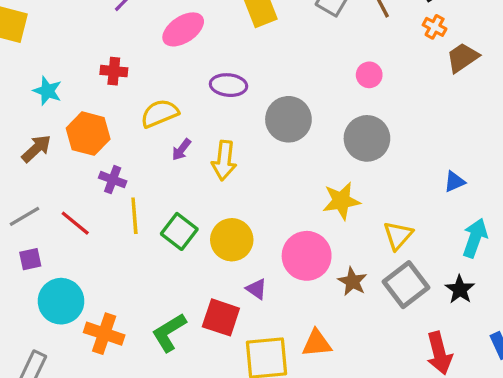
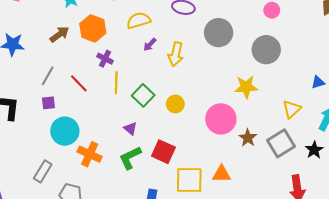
gray line: (25, 216) -> (48, 76), turned -36
yellow triangle: (398, 235) -> (292, 109), moved
yellow circle: (232, 240) -> (175, 104), size x0.7
purple triangle: (256, 289) -> (130, 129), moved

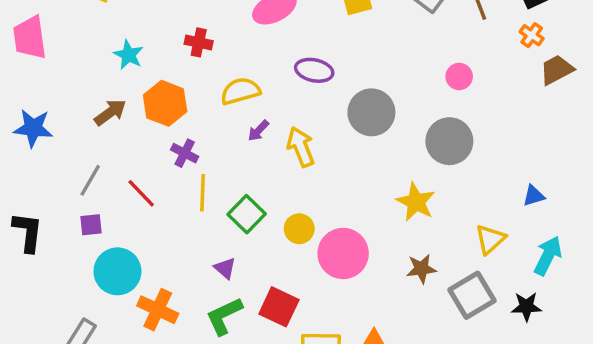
yellow arrow: (176, 54) -> (301, 147), turned 145
yellow star: (246, 87) -> (416, 202), turned 30
pink circle: (221, 119) -> (343, 253), moved
brown star: (248, 138) -> (421, 269), moved, turned 30
black star: (314, 150) -> (526, 306), turned 30

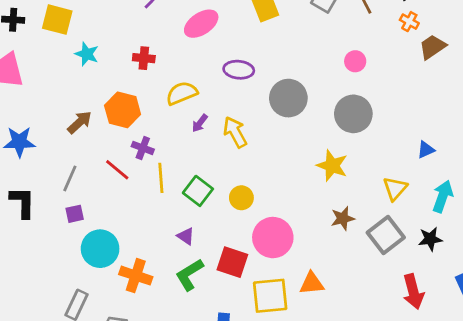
cyan star: (128, 55) -> (87, 54), moved
red line: (141, 193) -> (117, 170), moved
black L-shape: (28, 232) -> (22, 202), moved
pink circle: (343, 253) -> (273, 238), moved

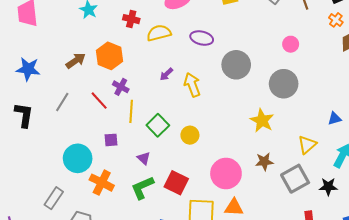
yellow semicircle: (182, 93) -> (159, 33), moved
purple square: (75, 214) -> (111, 140), moved
pink circle: (273, 238) -> (226, 173), moved

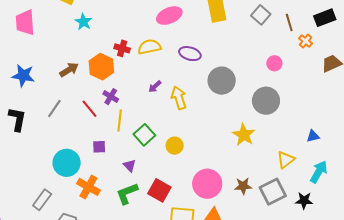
red cross: (131, 19) -> (122, 48), moved
orange cross: (336, 20) -> (306, 41), moved
brown star: (264, 162) -> (243, 186), moved

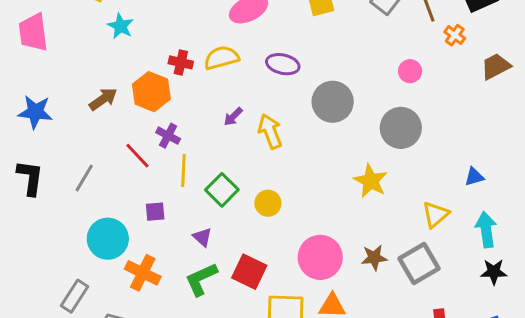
gray line: (54, 109) -> (84, 178), moved
cyan arrow: (319, 172) -> (486, 230), turned -35
black star: (304, 201) -> (494, 272), moved

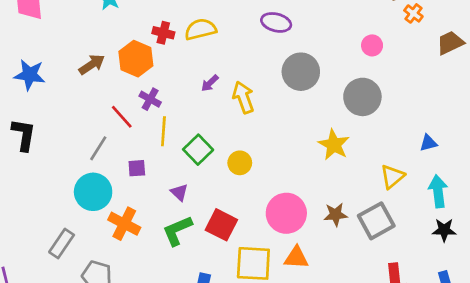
purple ellipse: (283, 64) -> (276, 22), moved
gray line: (84, 178) -> (98, 148), moved

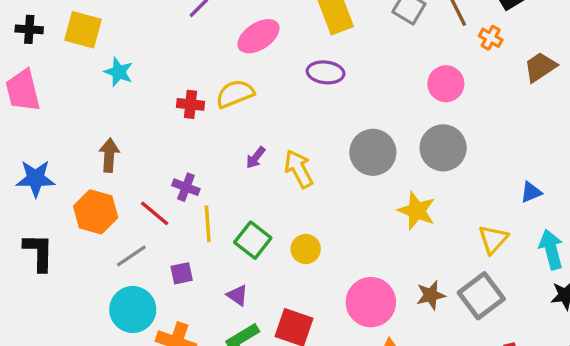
pink circle: (372, 45) -> (446, 84), size x1.4
orange hexagon: (136, 59) -> (96, 212), moved
brown arrow: (92, 64) -> (109, 155), turned -44
gray circle: (301, 72) -> (373, 152), moved
gray line: (98, 148) -> (131, 256), turned 32

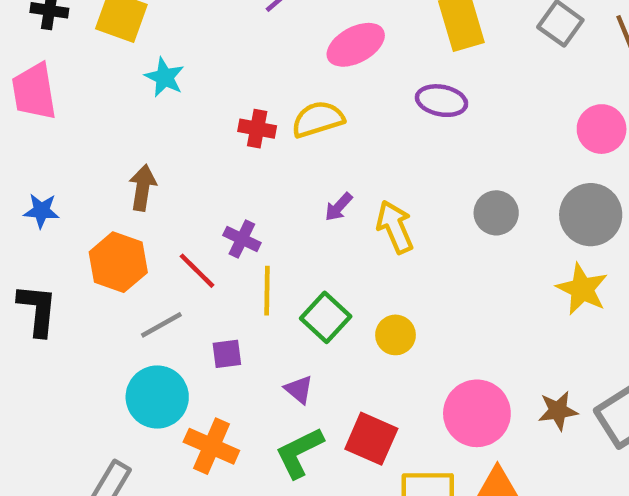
gray circle: (373, 152) -> (496, 213), size x0.7
blue star: (36, 178) -> (41, 211), size x0.7
yellow star: (417, 211) -> (582, 289), moved

